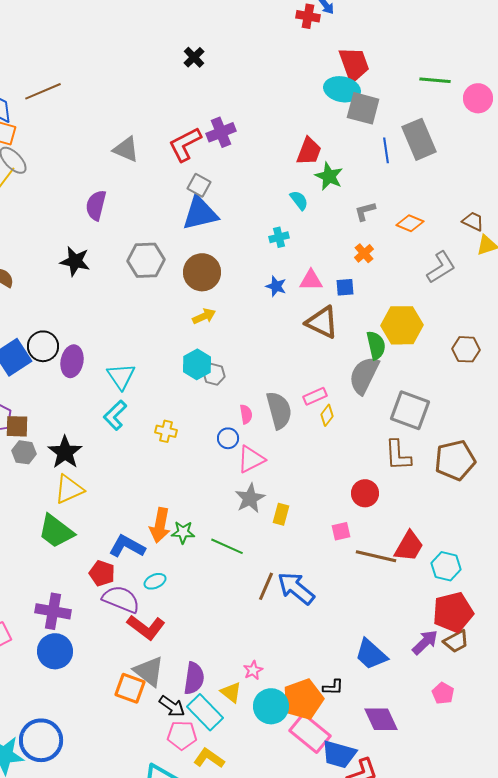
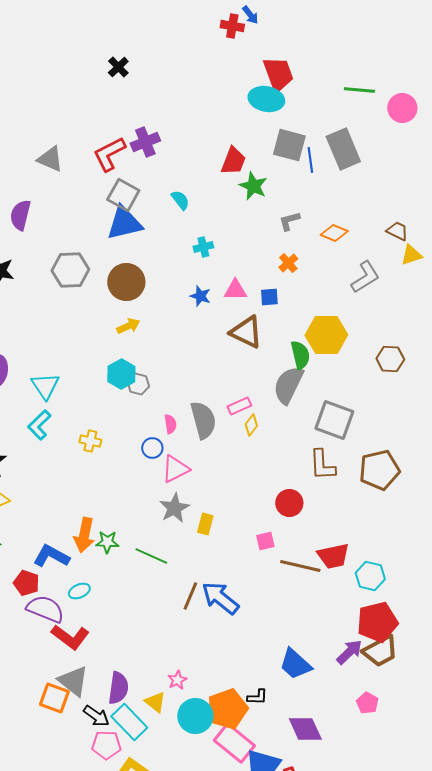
gray square: (363, 108) -> (289, 145), moved
gray square: (199, 185) -> (123, 195), size x1.4
cyan semicircle: (299, 200) -> (180, 200), moved
red trapezoid: (409, 546) -> (333, 556), turned 48
brown trapezoid: (456, 641) -> (380, 651), size x1.4

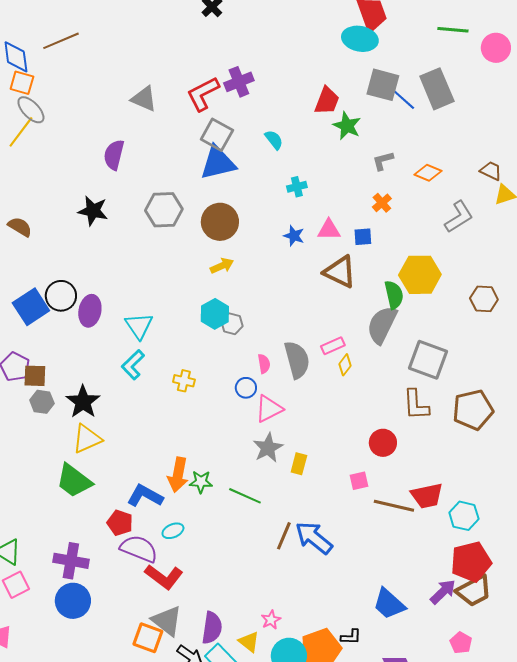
blue line: (310, 160) -> (404, 100), turned -40

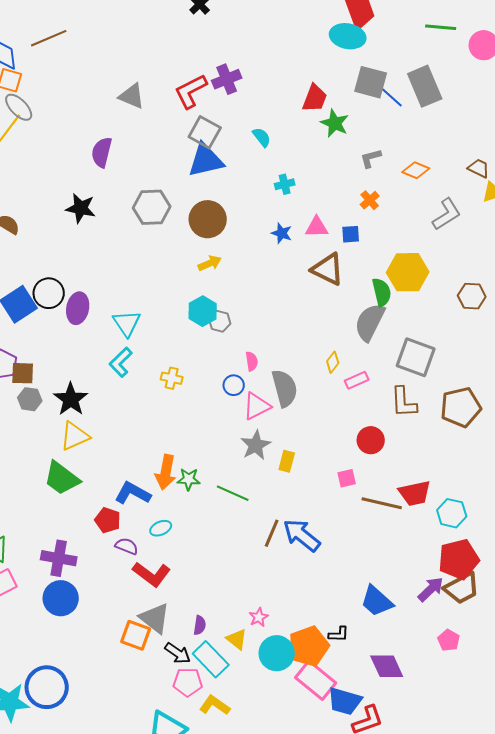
pink rectangle: (333, 346) -> (357, 380), moved
gray semicircle: (297, 360) -> (285, 388), moved
purple semicircle: (139, 549) -> (127, 546), size x0.6
purple semicircle: (212, 628) -> (200, 625), size x0.6

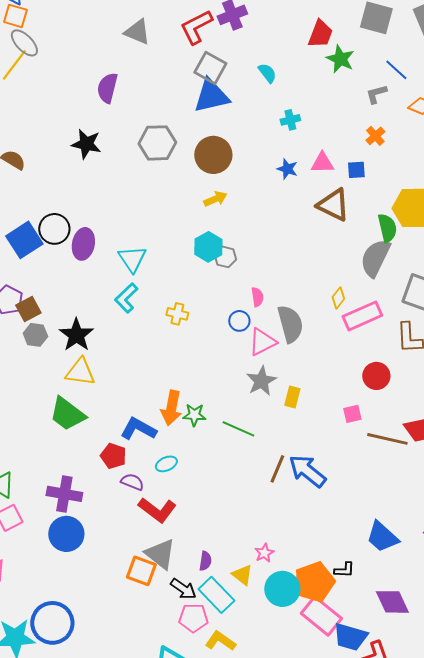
blue line: (392, 97) -> (396, 70), moved
brown square: (23, 373) -> (28, 309), turned -30
pink rectangle: (357, 380) -> (362, 316), size x1.6
yellow triangle: (75, 436) -> (80, 372), turned 32

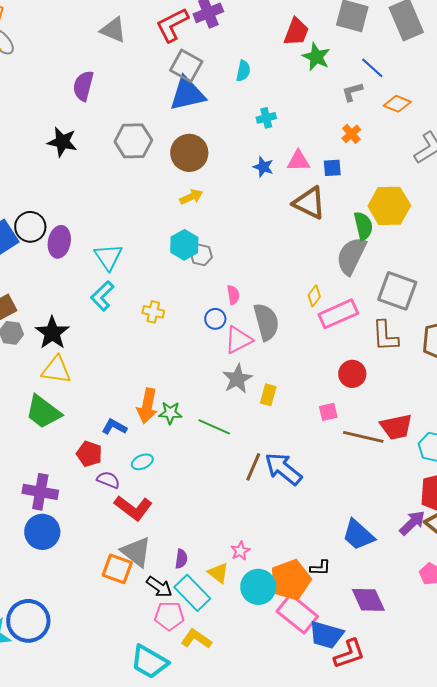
cyan semicircle: (267, 73) -> (243, 71), turned 50
blue L-shape: (138, 429) -> (114, 427), size x0.7

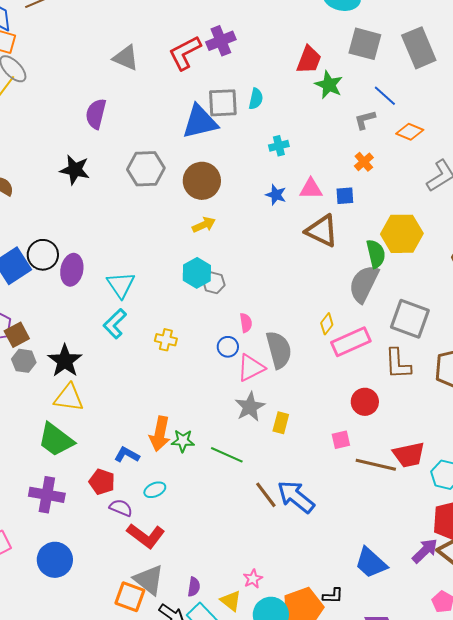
gray square: (186, 66) -> (223, 103), moved, turned -32
brown line: (253, 467) -> (266, 495), turned -60
purple cross: (40, 492) -> (47, 495), moved

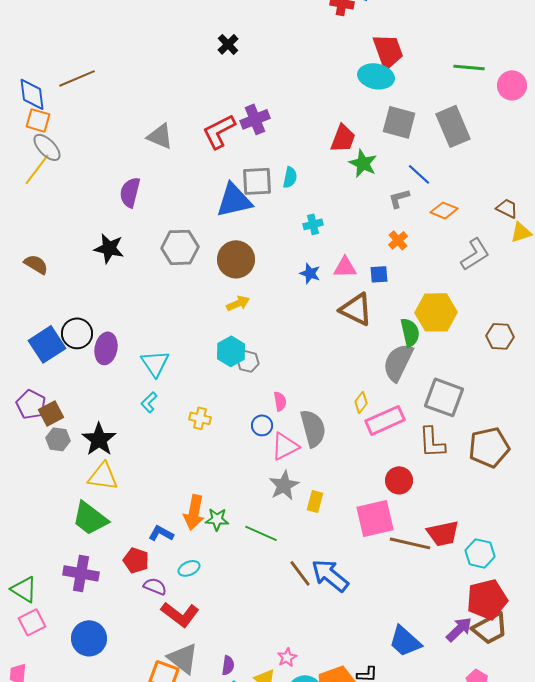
cyan L-shape: (115, 324) -> (149, 402), size x0.7
pink square: (341, 440) -> (375, 518), size x2.0

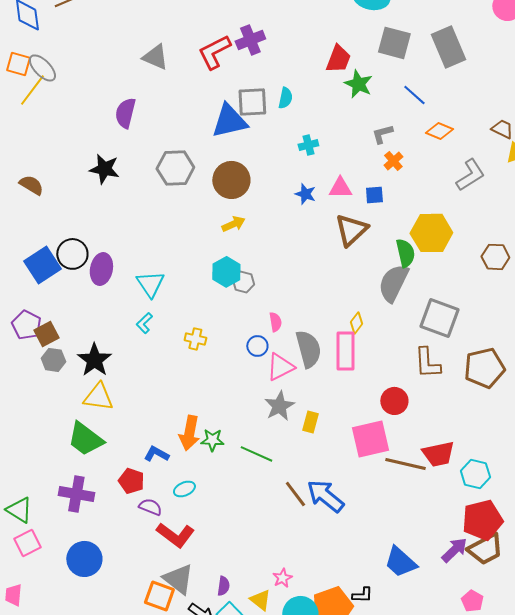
orange square: (38, 120) -> (18, 64), moved
gray L-shape: (399, 198) -> (382, 134), moved
brown triangle: (356, 309) -> (351, 230), turned 51
pink rectangle: (385, 420) -> (345, 351), moved, turned -66

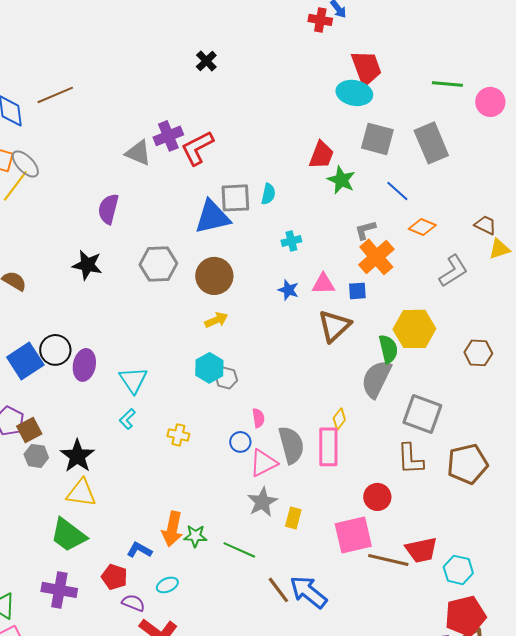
purple cross: (250, 40) -> (168, 136), moved
orange cross: (393, 161) -> (376, 257), size x1.8

